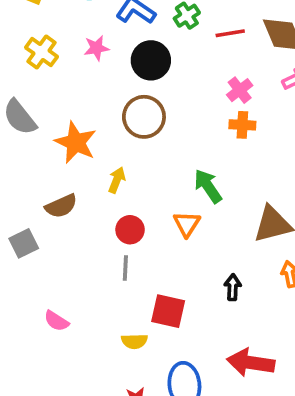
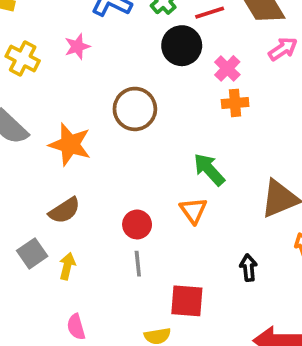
black circle: (151, 60) -> (182, 46), moved
yellow arrow: (117, 180) -> (67, 266), moved
pink semicircle: (56, 321) -> (76, 327), turned 50

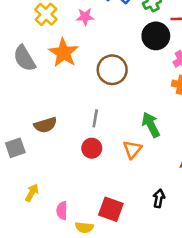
orange star: (70, 144) -> (64, 53), moved
gray line: (138, 264) -> (95, 118), moved
yellow arrow: (67, 266) -> (32, 193), moved
pink semicircle: (76, 327) -> (62, 211), moved

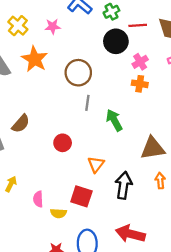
gray line: (95, 118) -> (87, 103), moved
brown semicircle: (45, 125) -> (21, 124), turned -30
orange triangle: (132, 149) -> (96, 164), moved
black arrow: (159, 198) -> (124, 185), size x1.6

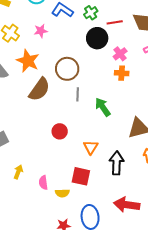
brown semicircle: (21, 124) -> (39, 89), moved, size x1.4

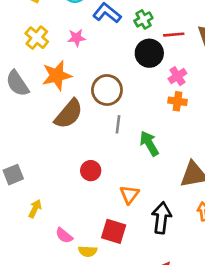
orange star: (28, 61) -> (57, 76), turned 30
yellow arrow: (18, 172) -> (35, 209), moved
pink semicircle: (43, 183) -> (64, 236), turned -48

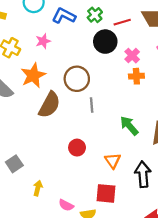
green arrow: (149, 143) -> (129, 126), moved

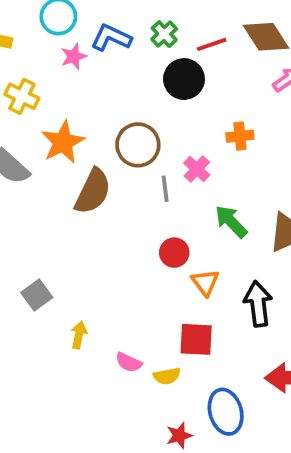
pink star: (43, 41) -> (74, 56), moved
pink cross: (132, 56) -> (197, 169), moved
red circle: (77, 148) -> (174, 253), moved

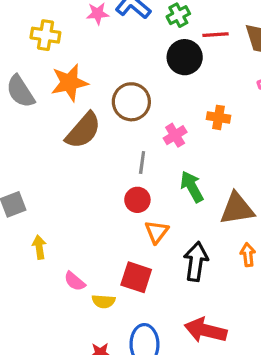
yellow cross: (22, 96) -> (45, 35), turned -32
gray line: (165, 189) -> (142, 162), moved
yellow arrow: (79, 335) -> (39, 247), turned -35

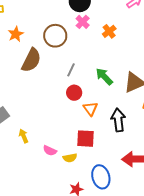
orange star: (69, 83) -> (16, 34), size x0.7
orange cross: (219, 117) -> (109, 31), turned -32
pink cross: (175, 135) -> (83, 22), moved
gray line: (142, 162) -> (71, 70), turned 32

